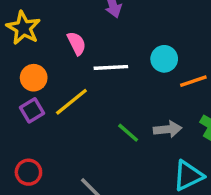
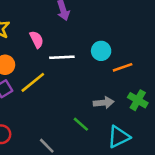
green line: (128, 133) -> (81, 124), moved

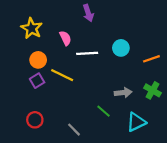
orange line: (123, 67) -> (151, 59), moved
yellow line: (33, 82) -> (62, 75), turned 65

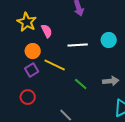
pink semicircle: (65, 38) -> (47, 31), moved
green line: (103, 111) -> (81, 84), moved
red circle: (35, 120) -> (28, 97), moved

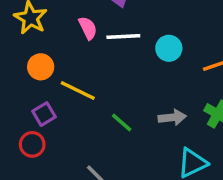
pink semicircle: (47, 31) -> (88, 28), moved
white line: (78, 45) -> (123, 36), moved
purple square: (32, 70) -> (44, 114), moved

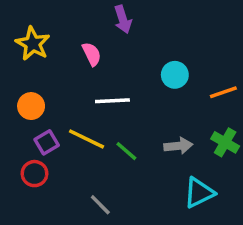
white line: (123, 36) -> (112, 101), moved
orange circle: (41, 67) -> (31, 106), moved
yellow line: (78, 90) -> (86, 139), moved

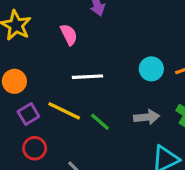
cyan circle: (175, 75) -> (151, 69), moved
red circle: (34, 174) -> (35, 148), moved

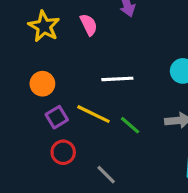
pink semicircle: (69, 35) -> (89, 25), moved

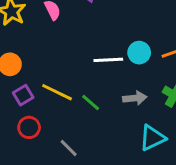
white line: (117, 79) -> (108, 60), moved

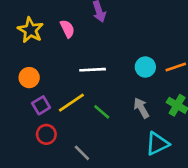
white line: (108, 60) -> (93, 70), moved
yellow line: (57, 92) -> (71, 103), turned -60
gray arrow: (135, 98) -> (141, 108), turned -114

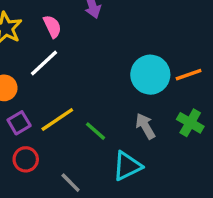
cyan circle: (145, 67) -> (150, 75), size x1.5
white line: (93, 70) -> (44, 63), moved, turned -40
cyan triangle: (157, 144) -> (127, 166), moved

